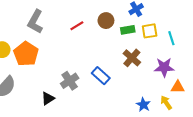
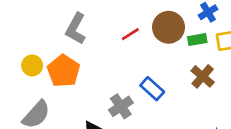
brown circle: (106, 21) -> (169, 27), size x1.5
blue rectangle: (101, 76) -> (152, 89), moved

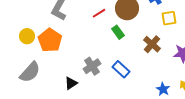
green rectangle: (197, 40) -> (118, 32), moved, turned 64
blue rectangle: (152, 89) -> (121, 69), moved

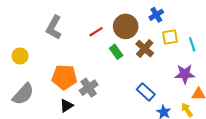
orange pentagon: (50, 40) -> (64, 77), moved, turned -30
brown cross: (152, 44) -> (145, 49), moved
blue rectangle: (121, 69) -> (146, 92), moved

